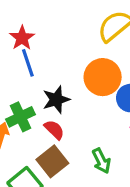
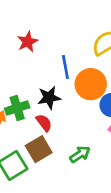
blue line: (28, 63) -> (65, 67), moved
green arrow: (101, 161) -> (80, 154), turned -105

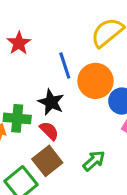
black star: (49, 98) -> (51, 102), turned -30
green cross: (17, 108) -> (17, 118), turned 30

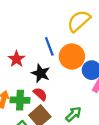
red star: (19, 43) -> (17, 59), moved
green cross: (17, 118) -> (20, 100), moved

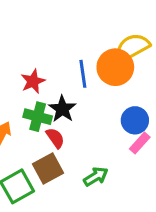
orange circle: (72, 56) -> (115, 67), moved
green cross: (20, 100) -> (38, 117), moved

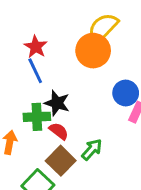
blue line: (83, 74) -> (35, 71), moved
red star: (33, 81) -> (36, 47), moved
green arrow: (96, 177) -> (92, 150), moved

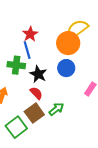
blue circle: (126, 93) -> (66, 68), moved
green cross: (37, 117) -> (16, 65), moved

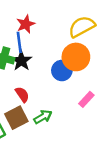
orange circle: (68, 43) -> (76, 57), moved
black star: (38, 74) -> (21, 61), moved

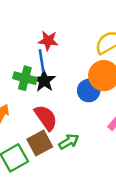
red star: (26, 24) -> (48, 41), turned 30
red semicircle: (22, 94) -> (46, 118), size x1.5

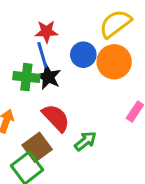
blue circle: (89, 91) -> (83, 55), moved
brown square: (40, 143) -> (37, 147), moved

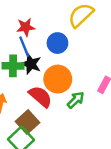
orange circle: (114, 62) -> (58, 79), moved
green arrow: (85, 141) -> (76, 100), moved

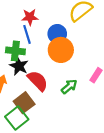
black star: (31, 64) -> (19, 66), moved
orange circle: (58, 79) -> (61, 50), moved

